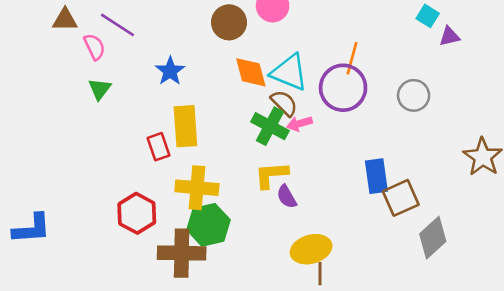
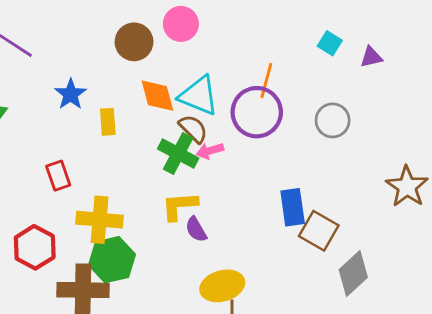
cyan square: (428, 16) -> (330, 43), moved
yellow rectangle: (185, 126) -> (108, 122), moved, size x0.6
brown square: (401, 198) -> (319, 231), turned -36

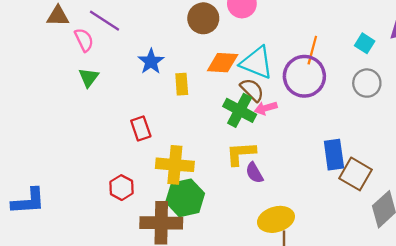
cyan square: (330, 43) -> (365, 43), moved
orange diamond: (157, 96) -> (223, 63), turned -72
red hexagon: (35, 247) -> (121, 188), size x0.7

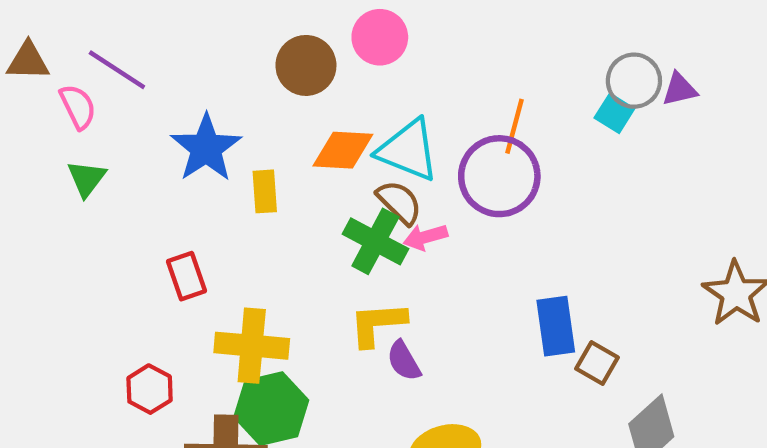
blue star: (151, 61) -> (206, 148), size x1.4
gray circle: (367, 83) -> (634, 81), moved
brown square: (355, 174) -> (597, 363), size x0.7

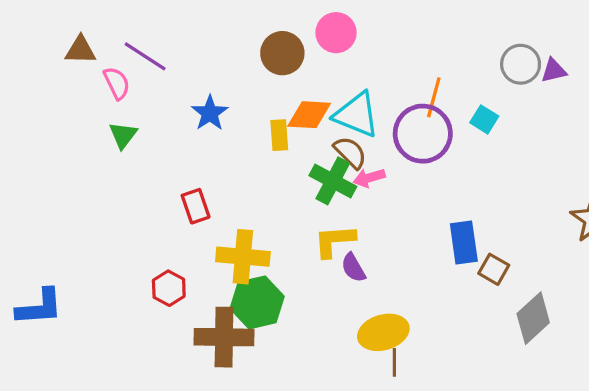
cyan square: (614, 113) -> (484, 119), moved
blue star: (206, 148) -> (210, 113), size x0.7
yellow rectangle: (265, 191) -> (279, 135), moved

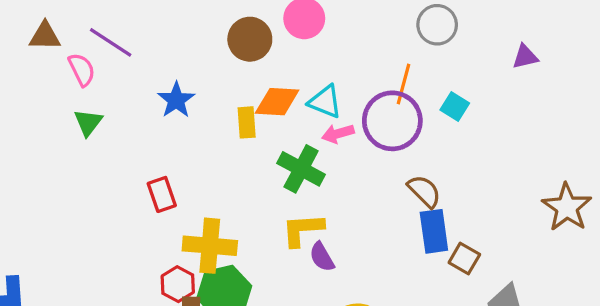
gray circle: (521, 64) -> (437, 25), moved
cyan triangle: (357, 115) -> (325, 102), size x0.7
brown semicircle: (350, 153) -> (424, 191), moved
pink arrow: (369, 178) -> (338, 134), moved
red hexagon: (169, 288) -> (178, 284), moved

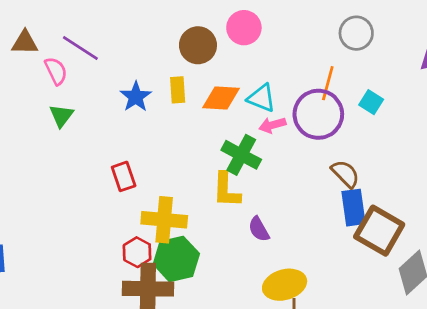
yellow rectangle: (247, 122) -> (178, 90), moved
yellow L-shape: (303, 230) -> (226, 190), moved, turned -84
brown square: (464, 258) -> (379, 231), size x1.8

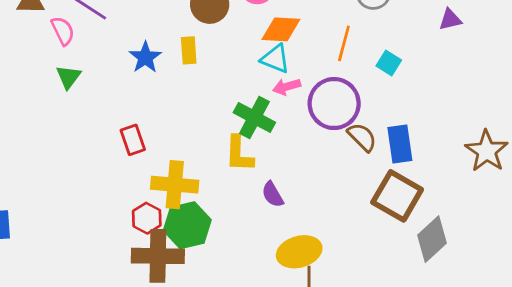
orange diamond: (221, 98) -> (281, 29), moved
purple circle: (318, 114) -> (334, 104), moved
blue rectangle: (354, 208) -> (400, 144), moved

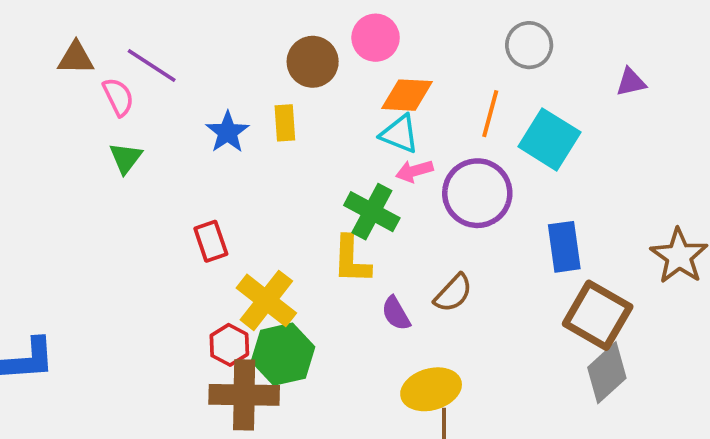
cyan square: (389, 63) -> (549, 139), size x1.8
brown semicircle: (362, 137) -> (453, 293), moved, turned 88
yellow cross: (175, 185) -> (266, 300), turned 33
brown square: (397, 196) -> (598, 315), moved

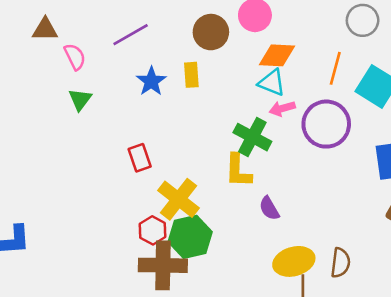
purple line: (152, 65) -> (131, 35), moved, turned -63
brown semicircle: (453, 293) -> (340, 263), moved, turned -36

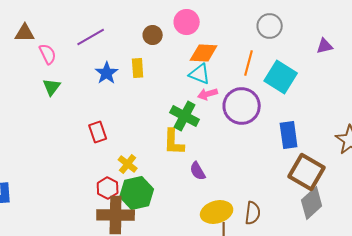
brown circle: (211, 32) -> (153, 35), size x0.7
yellow cross: (178, 199) -> (128, 164), size x0.6

